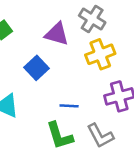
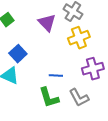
purple triangle: (57, 34) -> (47, 23), turned 30
blue square: (36, 68) -> (18, 54), moved

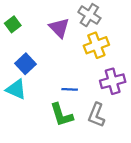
gray L-shape: (79, 98) -> (96, 115), turned 50

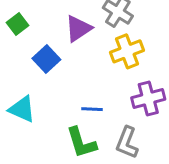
purple triangle: (59, 28) -> (78, 29), turned 40
blue square: (25, 64) -> (46, 59), moved

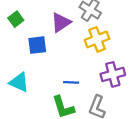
blue square: (46, 59) -> (37, 45), turned 36

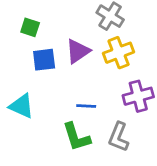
green square: (16, 19) -> (30, 27), moved, turned -35
purple triangle: (61, 23) -> (78, 51), moved

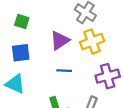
blue square: (44, 60) -> (21, 53), moved
blue line: (86, 106) -> (64, 71), moved

